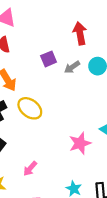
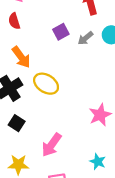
pink arrow: (30, 169) -> (52, 145), size x1.5

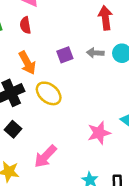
purple square: (61, 32) -> (65, 55), moved
gray arrow: (85, 38) -> (95, 53), turned 35

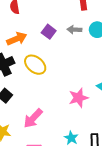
purple square: (65, 55) -> (49, 32), turned -32
orange arrow: (27, 63) -> (17, 39), turned -84

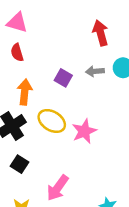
orange arrow: (17, 39) -> (25, 92), turned -54
pink star: (78, 98) -> (84, 131), moved

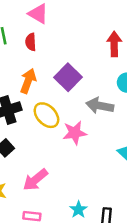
gray arrow: (95, 71) -> (100, 106), moved, size x1.5
purple square: (63, 78) -> (68, 77), size x1.5

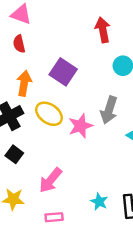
gray arrow: (100, 106) -> (109, 110), moved, turned -72

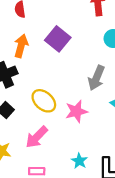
yellow ellipse: (49, 114) -> (44, 101), moved
pink star: (80, 126) -> (76, 111), moved

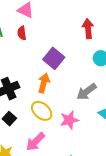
orange arrow: (21, 46) -> (44, 83), moved
gray arrow: (96, 78) -> (86, 92), turned 30

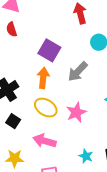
gray arrow: (86, 92) -> (78, 72), moved
pink arrow: (35, 142) -> (44, 141), turned 70

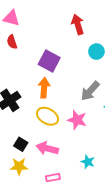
gray arrow: (78, 72) -> (90, 91), moved
pink star: (76, 112) -> (77, 120), turned -30
black square: (13, 121) -> (21, 144), moved

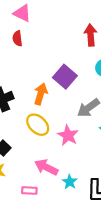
purple square: (49, 61) -> (65, 77), moved
pink arrow: (47, 148) -> (46, 167), moved

